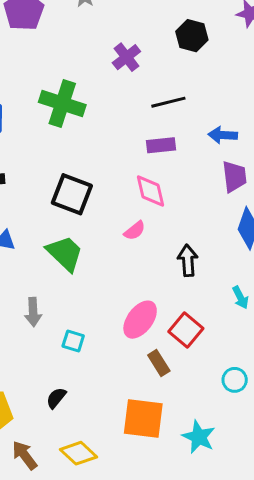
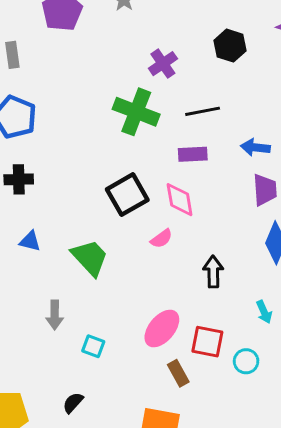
green cross: (62, 103) -> (136, 112), moved
black square: (72, 194) -> (127, 195), moved, turned 36
red square: (186, 330) -> (207, 342), turned -32
cyan circle: (235, 380) -> (246, 361), moved

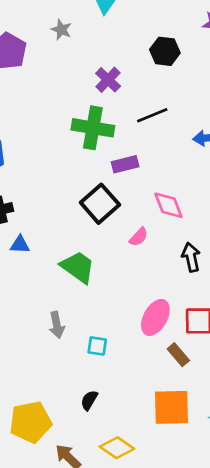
purple rectangle: (193, 154) -> (125, 164), moved
pink diamond: (180, 200) -> (168, 205), moved
blue triangle: (30, 241) -> (20, 245), moved

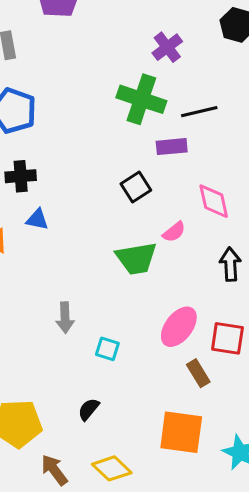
black line: (152, 115) -> (199, 112), moved
black square: (100, 204) -> (136, 187), size x0.7
green trapezoid: (78, 267) -> (136, 258), moved, turned 126

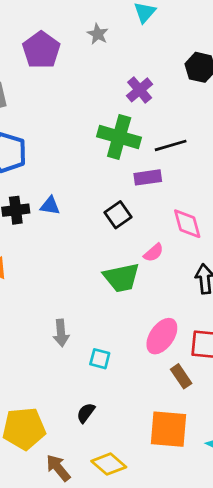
blue triangle: (37, 219) -> (50, 206), moved

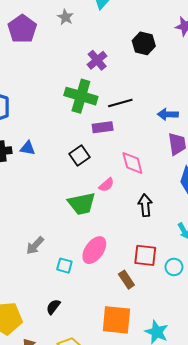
gray arrow: (61, 333) -> (35, 245), turned 48
pink ellipse: (162, 336) -> (94, 250), moved

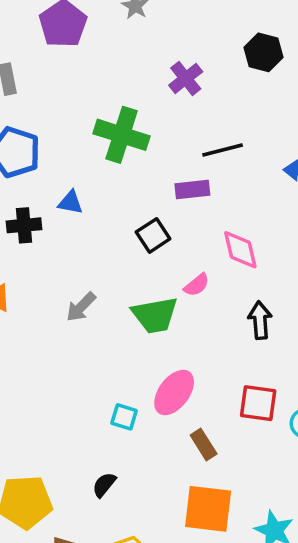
green cross: (81, 96) -> (122, 135), moved
blue triangle: (28, 148) -> (70, 202), moved
gray arrow: (35, 245) -> (81, 307), moved
brown rectangle: (126, 280) -> (204, 445), moved

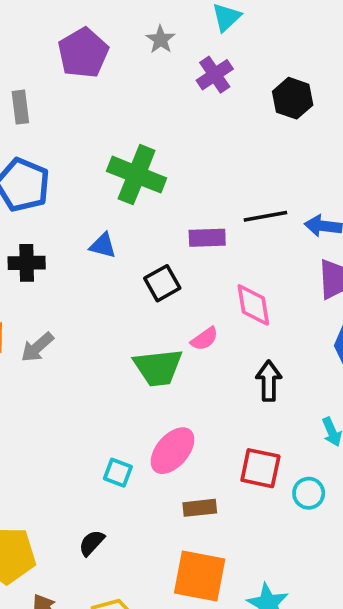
purple cross: (186, 78) -> (215, 75), moved
black line: (223, 150) -> (265, 216), moved
blue triangle: (70, 202) -> (103, 246), moved
gray arrow: (81, 307) -> (37, 347), moved
brown rectangle: (204, 445) -> (200, 508), turned -68

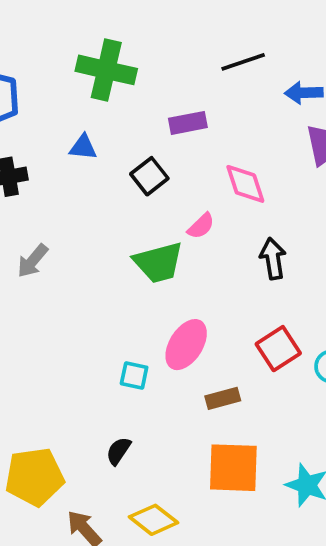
black line: (265, 216) -> (243, 62), moved
red square: (260, 468) -> (278, 349), turned -36

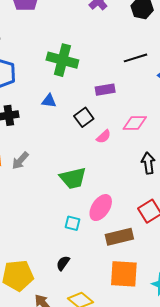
pink diamond: (245, 184) -> (135, 123), turned -75
pink semicircle: (201, 226) -> (104, 137), moved
green trapezoid: (158, 262) -> (73, 178), moved
brown rectangle: (223, 398) -> (119, 237), size x1.5

